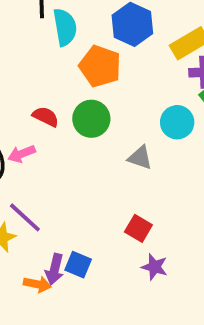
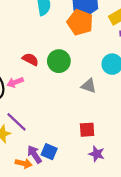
orange pentagon: (100, 66) -> (80, 22), moved
red square: (138, 228) -> (87, 130), turned -35
purple arrow: (55, 269) -> (34, 154), turned 132

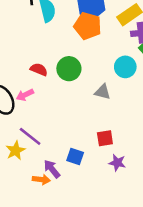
blue square: (49, 152) -> (75, 156), moved

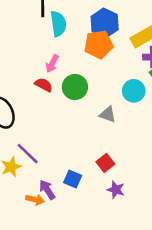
orange pentagon: (88, 26) -> (99, 45), turned -30
pink arrow: (25, 95) -> (52, 64), moved, turned -42
red square: (105, 138) -> (105, 163), turned -35

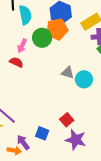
green circle: (75, 87) -> (42, 38), moved
cyan circle: (134, 91) -> (84, 79), moved
gray triangle: (108, 114) -> (68, 73), moved
purple star: (116, 190) -> (76, 140), size x1.5

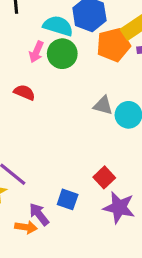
cyan semicircle: (25, 15) -> (58, 26), moved, turned -60
orange pentagon: (57, 29) -> (113, 45), moved
pink arrow: (22, 46) -> (36, 52), moved

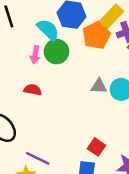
cyan semicircle: (58, 26) -> (48, 30), turned 40
red square: (104, 177) -> (96, 147), moved

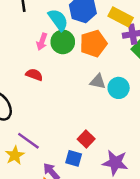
yellow rectangle: (112, 16) -> (121, 17), turned 65
orange pentagon: (96, 35) -> (93, 44), moved

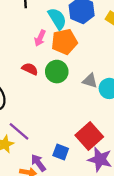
green circle: (63, 42) -> (57, 72), moved
orange pentagon: (93, 44) -> (64, 42), moved
red square: (86, 139) -> (89, 136), moved, size x1.6

